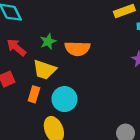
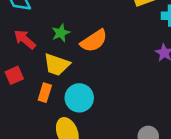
orange semicircle: (77, 49) -> (94, 41), turned -35

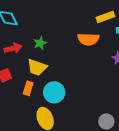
red arrow: (25, 40) -> (13, 48), turned 126
orange semicircle: (94, 41) -> (88, 39), moved, turned 35

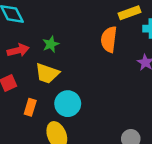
orange semicircle: (88, 39) -> (109, 39), turned 95
orange rectangle: (28, 88) -> (30, 107), moved

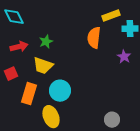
orange rectangle: (30, 107) -> (29, 94), size x1.5

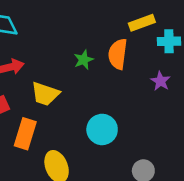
green star: (46, 42) -> (84, 60), moved
cyan circle: (60, 91) -> (102, 129), moved

